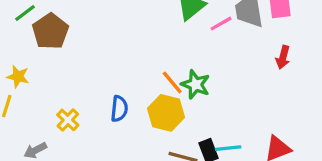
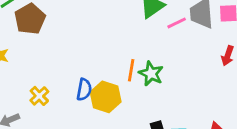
orange line: (172, 82) -> (131, 70), turned 45
yellow hexagon: (166, 113) -> (106, 97), moved

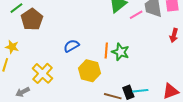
blue semicircle: (84, 90) -> (71, 46), moved, turned -126
yellow cross: (39, 96) -> (42, 73), size x1.5

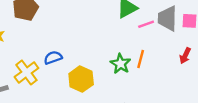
blue semicircle: (71, 46) -> (53, 58), moved
orange line: (106, 51) -> (141, 59), moved

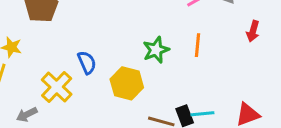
blue semicircle: (53, 58) -> (87, 62), turned 96
green star: (120, 64) -> (156, 50), moved, turned 30

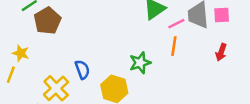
orange line: (197, 45) -> (174, 46), moved

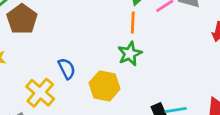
orange line: (174, 46) -> (133, 22), moved

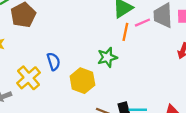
orange line: (133, 22) -> (125, 32), moved

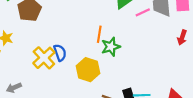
orange line: (125, 32) -> (99, 34), moved
yellow cross: (29, 78) -> (44, 58), moved

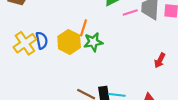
red arrow: (182, 38) -> (160, 60), moved
yellow hexagon: (88, 70) -> (69, 42), moved

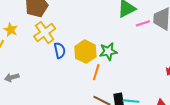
orange line: (84, 28) -> (96, 72), moved
yellow cross: (25, 43) -> (45, 33), moved

